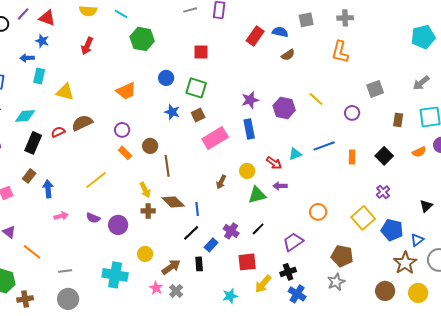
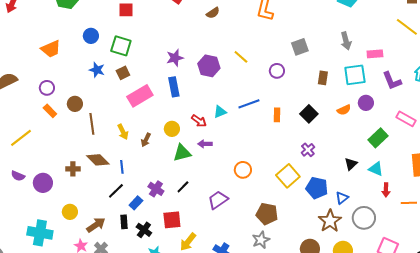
gray arrow: (421, 83) -> (346, 41), turned -66
yellow arrow: (145, 190) -> (123, 132), moved
black cross: (288, 272) -> (144, 230), moved, turned -35

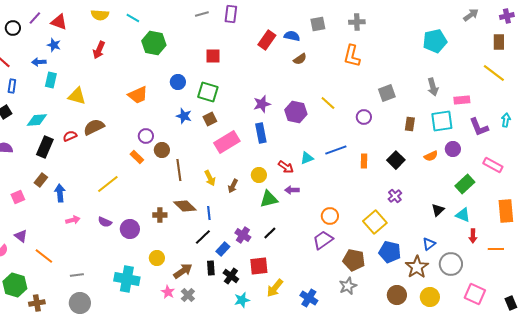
purple circle: (47, 88) -> (146, 136), moved
blue pentagon: (317, 188) -> (390, 252), moved
purple trapezoid: (218, 200) -> (323, 240), moved

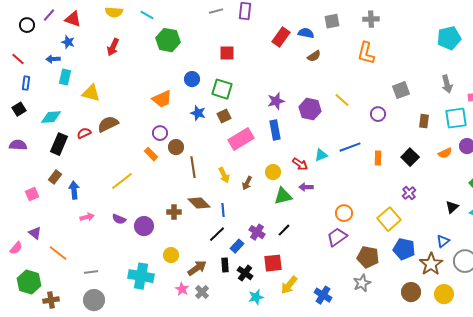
orange trapezoid: (138, 95) -> (162, 99), moved

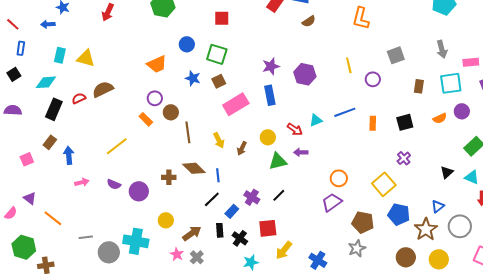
cyan rectangle: (65, 77) -> (60, 55), moved
yellow line: (342, 100) -> (349, 65), moved, turned 35
black square: (410, 157) -> (405, 122), turned 30
gray circle: (94, 300) -> (109, 252), moved

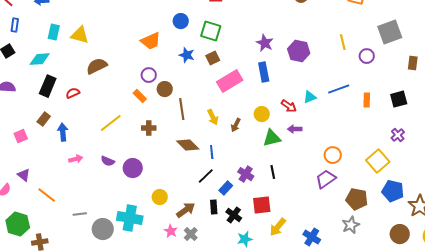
gray square: (396, 55) -> (390, 32), size x1.4
purple star: (271, 66) -> (265, 43), turned -30
red semicircle: (79, 98) -> (73, 93), moved
brown cross: (169, 177) -> (149, 128), moved
black line: (279, 195) -> (273, 172), turned -56

